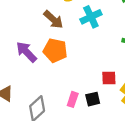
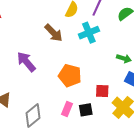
orange pentagon: (55, 50) -> (70, 76), moved

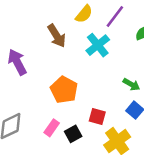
cyan cross: (89, 33) -> (98, 45), turned -30
black square: (86, 110) -> (73, 134), turned -32

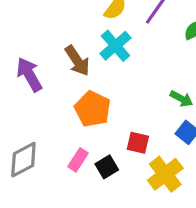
brown arrow: (57, 36) -> (77, 61), moved
cyan cross: (98, 45) -> (115, 46), moved

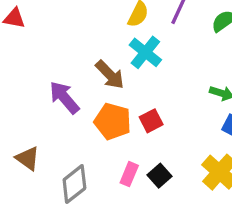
orange pentagon: (93, 109) -> (113, 121), moved
red square: (138, 143) -> (151, 121), moved, turned -30

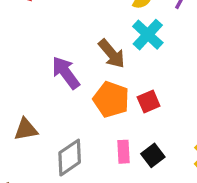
brown triangle: (28, 158) -> (26, 129), turned -50
pink rectangle: (129, 174) -> (123, 152), turned -30

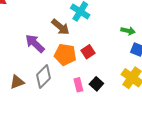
gray diamond: (70, 158) -> (44, 76), moved

